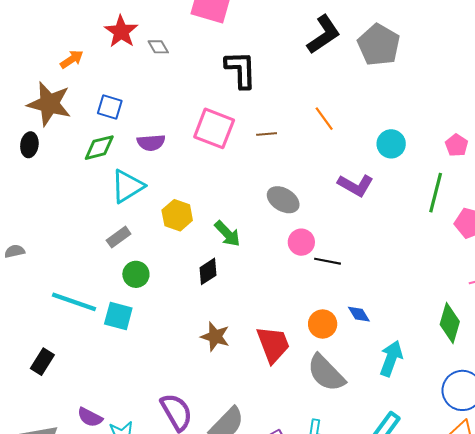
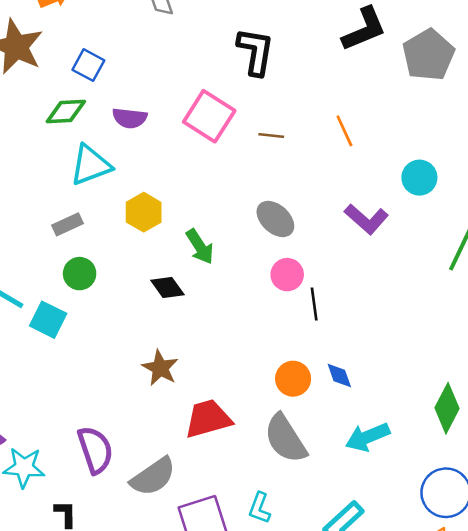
black line: (327, 261) -> (314, 304), turned 60
black diamond: (208, 271) -> (167, 288), turned 76
red trapezoid: (273, 344) -> (208, 419), moved, turned -96
cyan arrow: (391, 358) -> (368, 437), turned -144

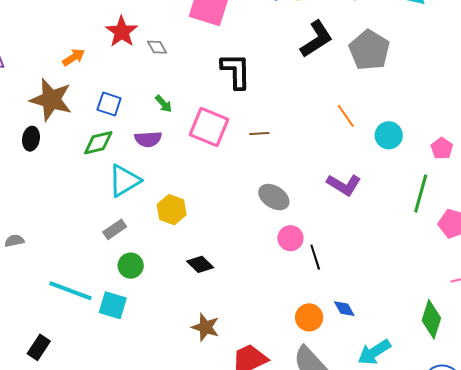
orange line: (344, 131) -> (346, 116), moved
cyan circle: (419, 178) -> (389, 135), moved
green arrow: (200, 247) -> (164, 104), moved, size x0.7

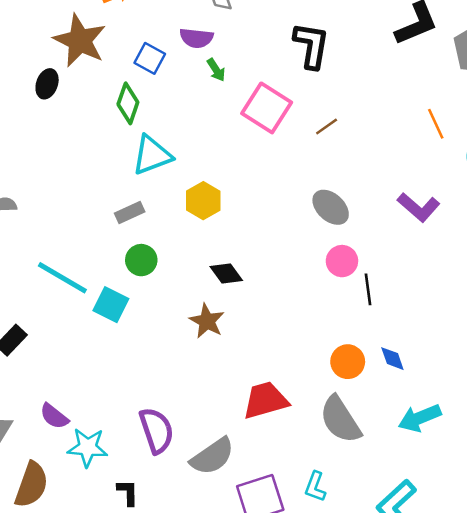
brown line: (259, 133) -> (327, 127), turned -42
purple semicircle: (148, 139) -> (196, 38), moved
green diamond: (98, 143) -> (128, 103), turned -68
brown star: (205, 327) -> (207, 321), moved

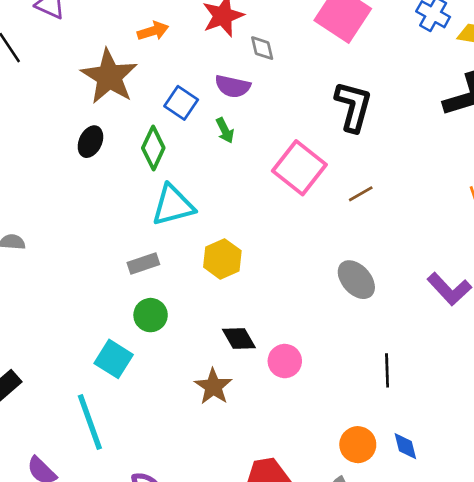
green arrow: (216, 70) -> (225, 130), moved
black ellipse: (47, 84) -> (90, 142), moved
pink circle: (342, 261) -> (285, 361), moved
cyan line: (62, 278) -> (90, 422), moved, turned 34

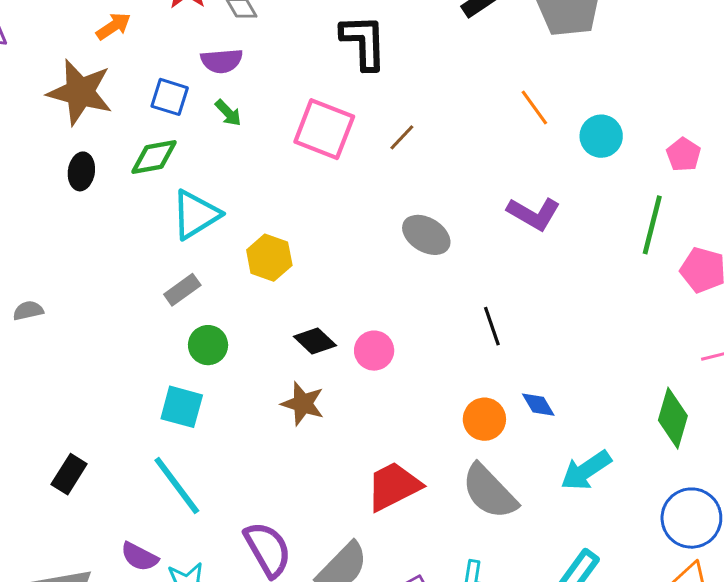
green diamond: (153, 148) -> (154, 157), turned 72

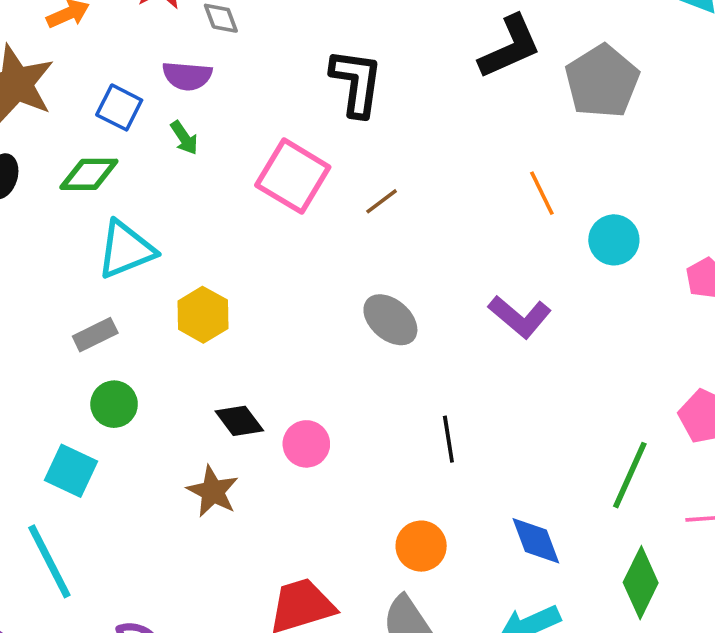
green line: (652, 225) -> (630, 475), moved
blue diamond: (538, 405) -> (536, 541), moved, size x1.4

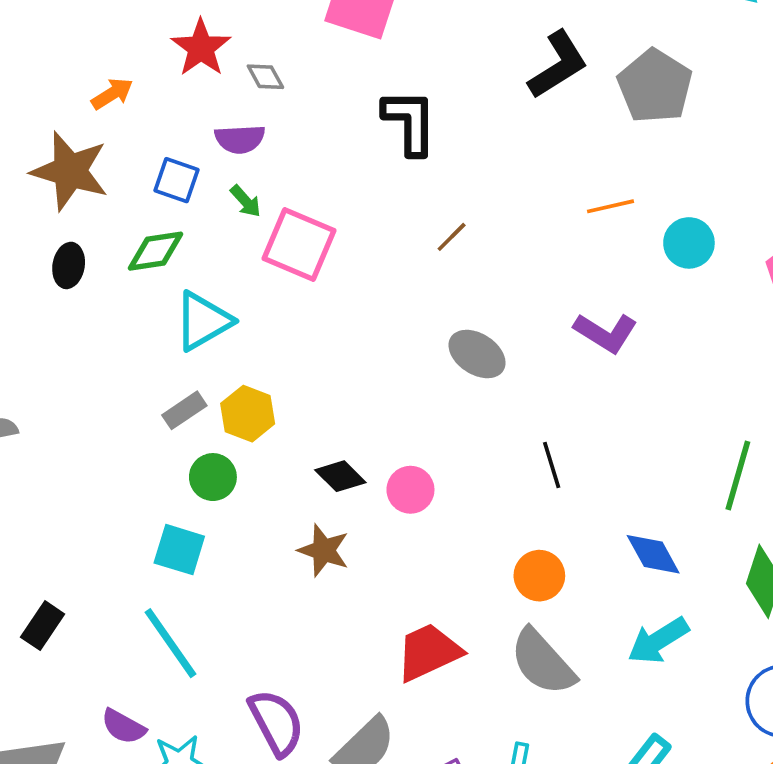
pink square: (293, 176) -> (299, 245), moved
orange line: (542, 193) -> (610, 206), turned -69
yellow hexagon: (203, 315) -> (248, 414), moved

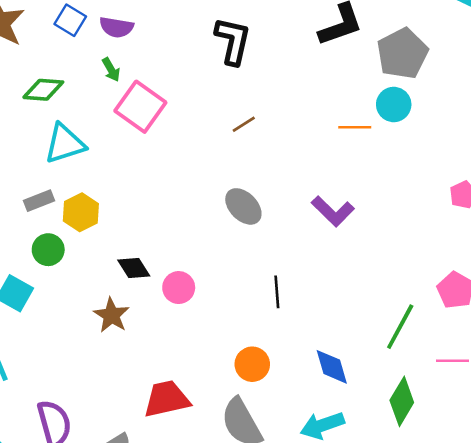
blue square: (176, 180) -> (70, 20), moved
cyan circle: (689, 243) -> (394, 104), moved

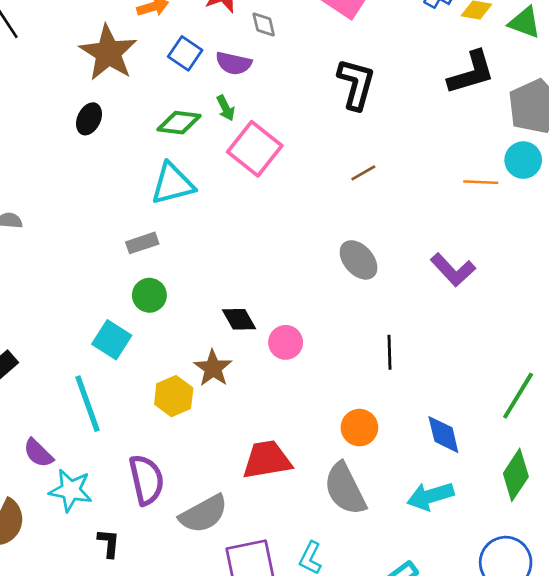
green diamond: (43, 90) -> (179, 123), moved
yellow hexagon: (81, 212) -> (174, 396), moved

